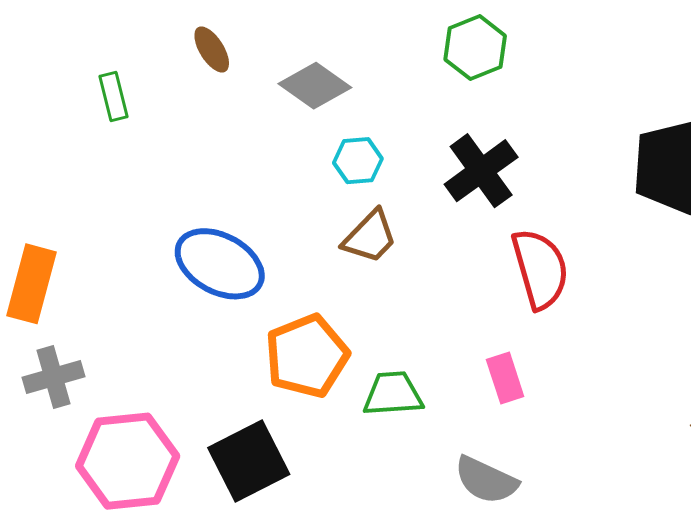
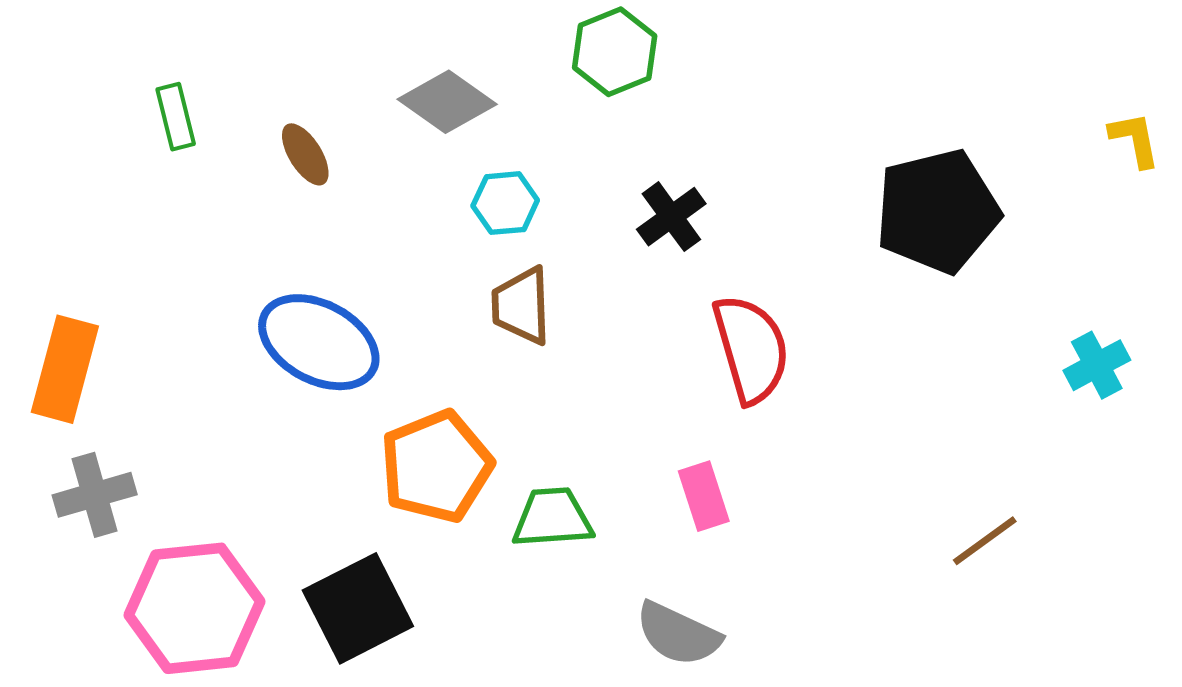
green hexagon: (475, 48) -> (615, 52), moved
brown ellipse: (212, 50) -> (305, 154), moved
black cross: (481, 171) -> (671, 217), size x0.7
brown trapezoid: (370, 237) -> (521, 306), turned 134

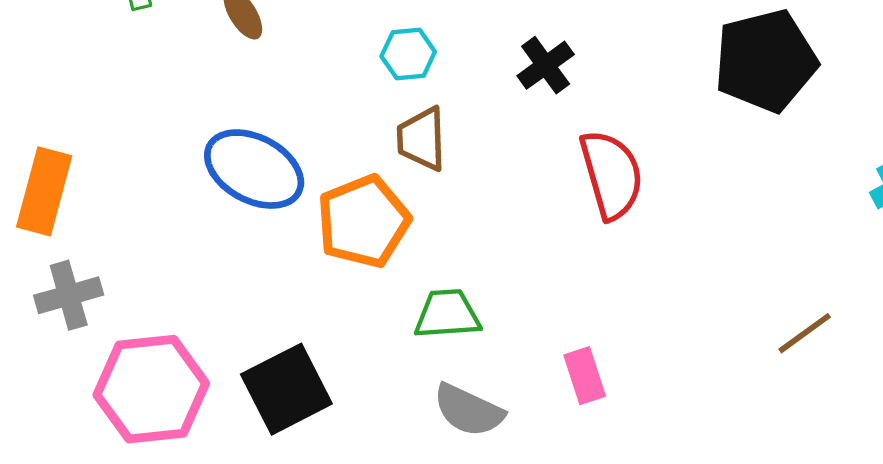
orange pentagon: (436, 466) -> (364, 222), moved
pink rectangle: (704, 496) -> (585, 376), moved
gray semicircle: (678, 634) -> (468, 410), moved

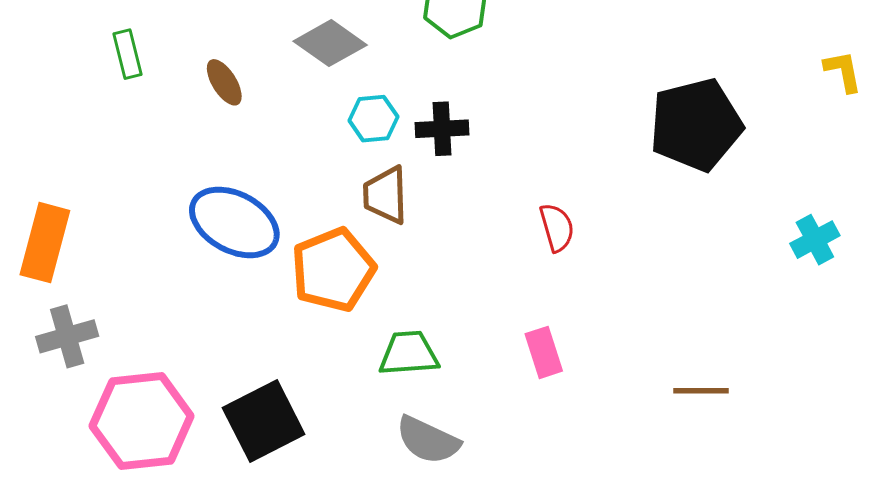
black cross: (546, 65) -> (442, 129), moved, turned 33
red semicircle: (611, 175) -> (557, 227), size x0.6
brown line: (805, 333) -> (701, 391), moved, turned 36
pink rectangle: (585, 376) -> (544, 352), moved

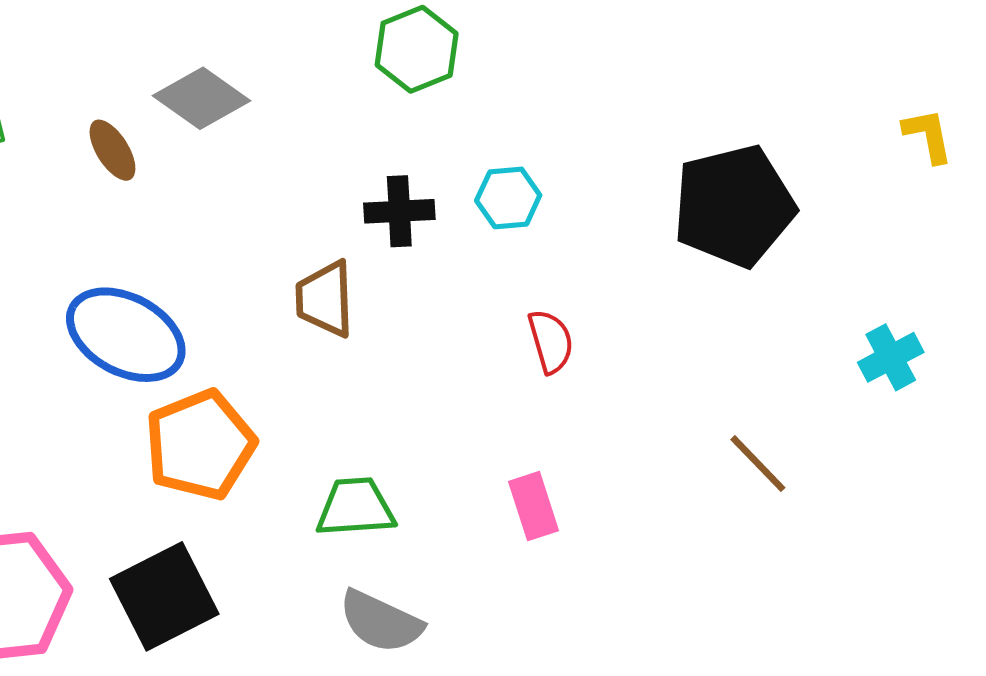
gray diamond: (330, 43) -> (201, 98), moved
cyan hexagon: (373, 119) -> (508, 198), moved
orange pentagon: (333, 270) -> (200, 445), moved
brown line: (701, 391) -> (758, 464), moved, turned 46

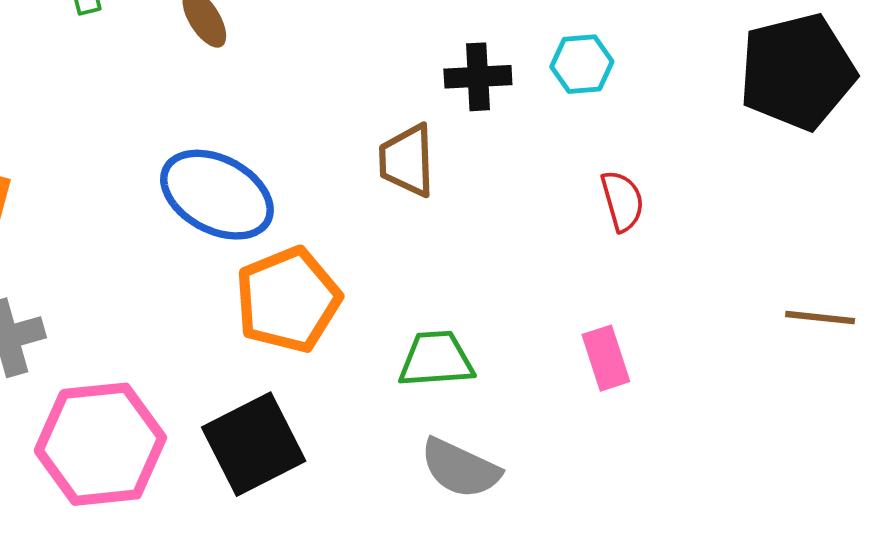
brown line: (758, 464) -> (820, 318), turned -40

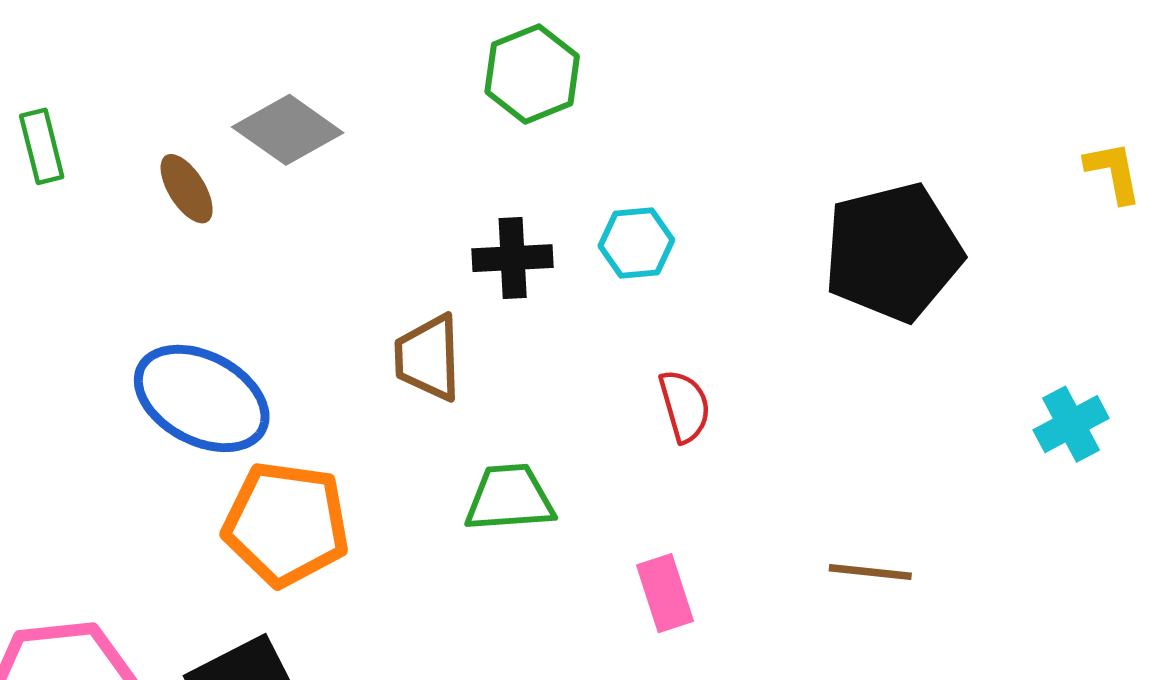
orange pentagon: (288, 300) -> (286, 524), turned 30
brown line: (820, 318) -> (870, 572), moved
green trapezoid: (436, 359) -> (510, 498), moved

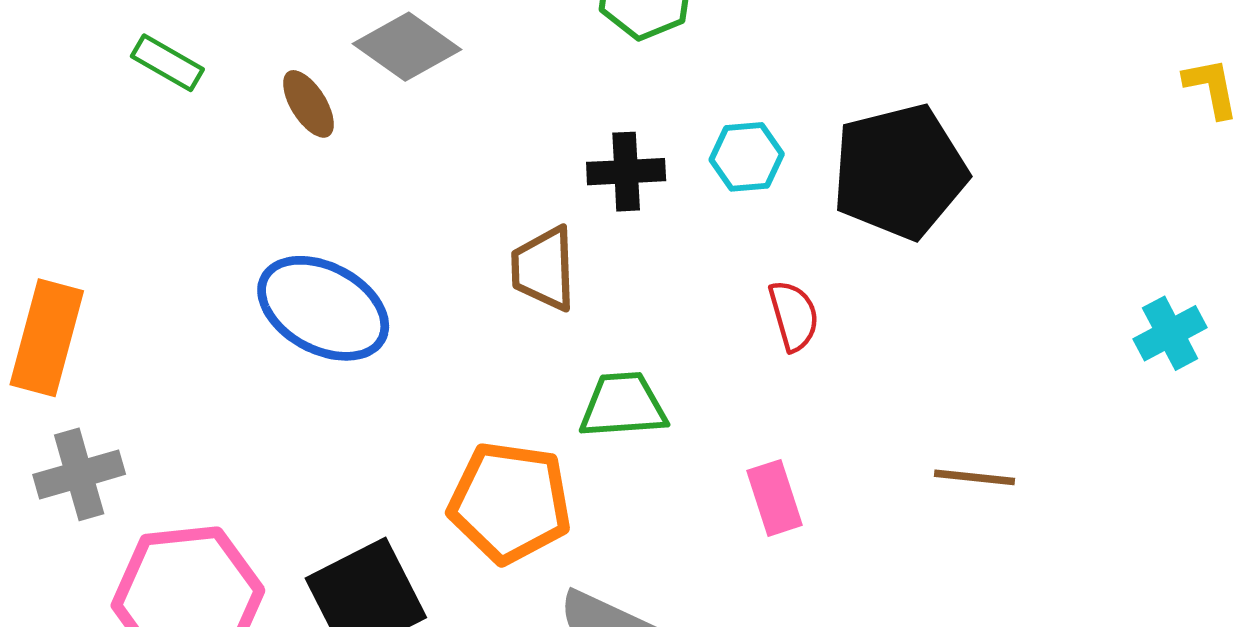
green rectangle: (42, 146) -> (167, 63), turned -46
black pentagon: (893, 252) -> (900, 172), moved
orange pentagon: (286, 524) -> (510, 502), moved

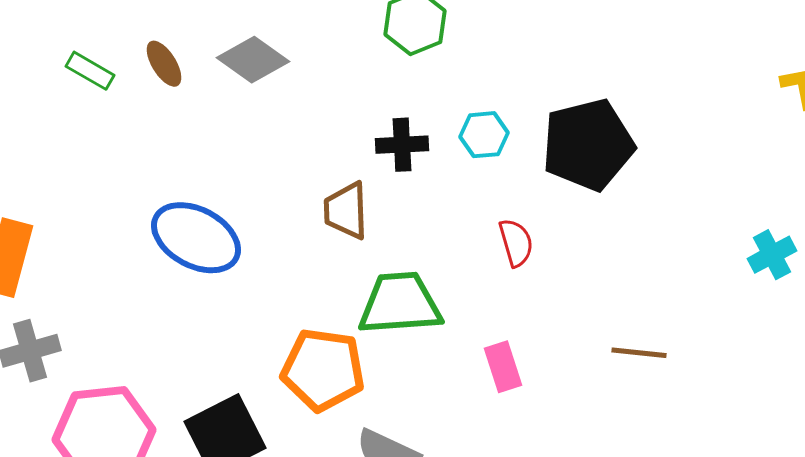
brown ellipse: (308, 104) -> (164, 64), moved
green trapezoid: (623, 405) -> (400, 304), size x1.4

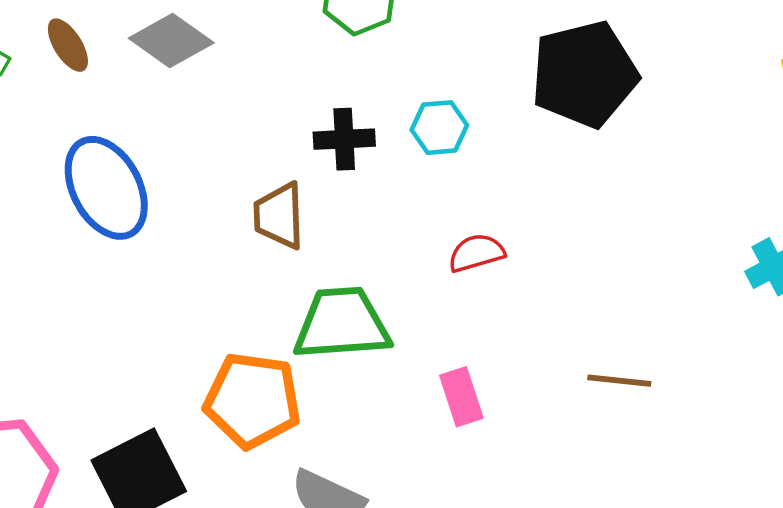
black pentagon: (588, 145) -> (584, 74), moved
blue ellipse: (196, 238) -> (106, 188), moved, turned 34
red semicircle: (516, 243) -> (476, 253), turned -90

